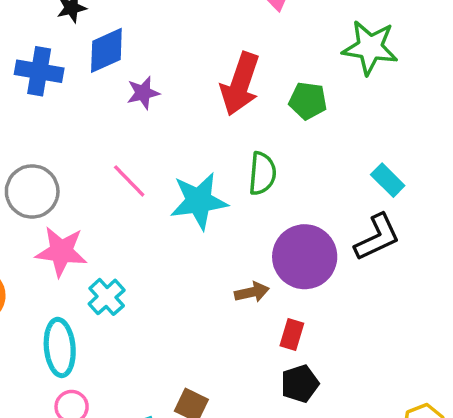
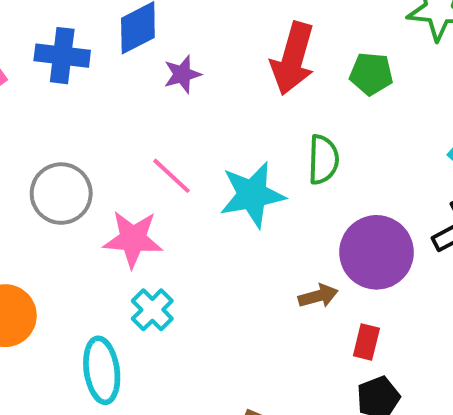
pink star: (61, 251) -> (133, 239), moved

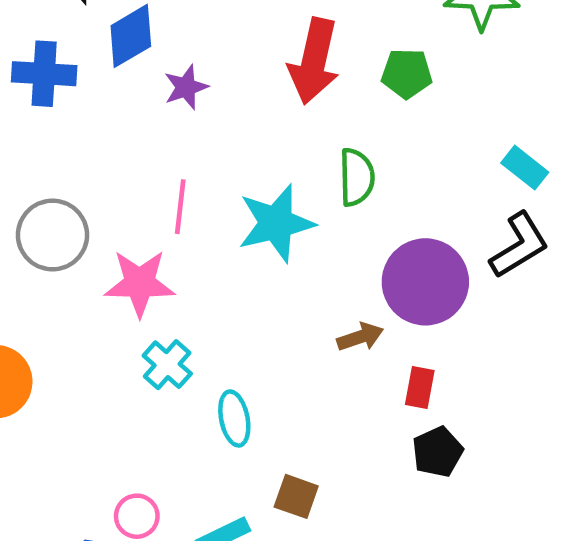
pink line: (171, 176) -> (180, 207), turned 57
cyan ellipse: (102, 370) -> (234, 418), moved, size x0.7

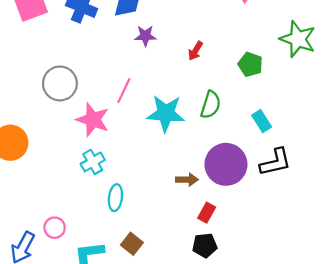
red arrow: (314, 61) -> (195, 51), moved, size x0.5
cyan rectangle: (525, 168) -> (262, 121), moved

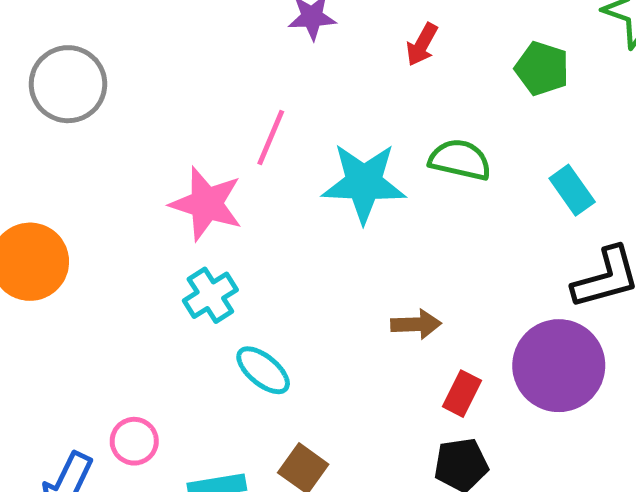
gray circle: (60, 83) -> (68, 84), moved
green semicircle: (211, 105) -> (460, 160), turned -92
purple circle: (226, 164) -> (559, 366), moved
cyan ellipse: (115, 198) -> (263, 370), turned -55

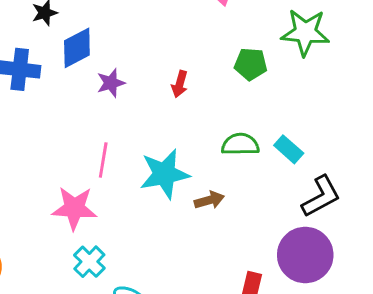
green pentagon: (542, 69) -> (251, 64), moved
green semicircle: (460, 160) -> (240, 144), moved
brown arrow: (416, 324) -> (209, 200), moved

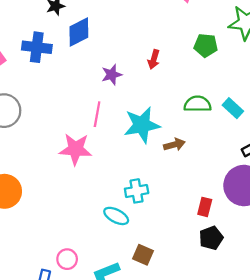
purple star: (111, 83) -> (112, 75), moved
cyan cross: (89, 262) -> (137, 191), moved, turned 35

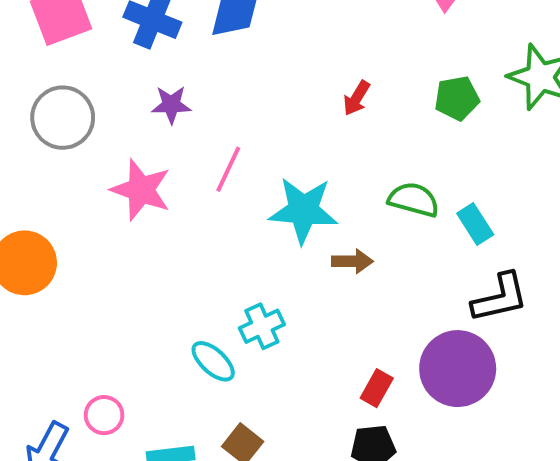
green pentagon: (206, 45) -> (457, 98), turned -30
purple star: (112, 75) -> (171, 105), moved
pink star: (76, 149) -> (141, 190), moved
cyan cross: (137, 191) -> (262, 326), turned -30

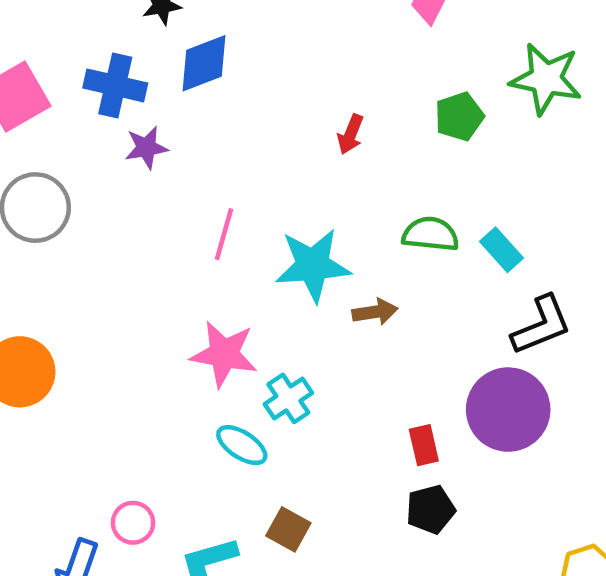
purple star: (171, 105) -> (146, 148), moved
pink star: (141, 190) -> (224, 354), moved
red rectangle: (377, 388) -> (424, 445), turned -33

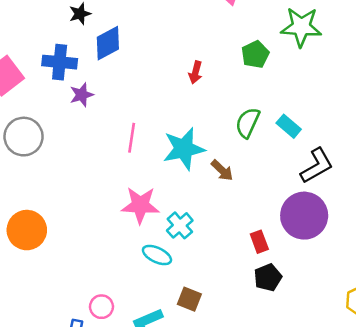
green semicircle: (430, 234) -> (248, 123), turned -64
brown arrow: (375, 312) -> (222, 170), turned 60

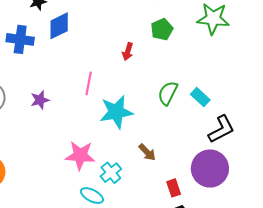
green pentagon: (255, 54) -> (162, 29), moved
purple star: (82, 95) -> (40, 100), moved
pink line: (132, 138) -> (89, 83), moved
brown arrow: (222, 170) -> (147, 152), moved

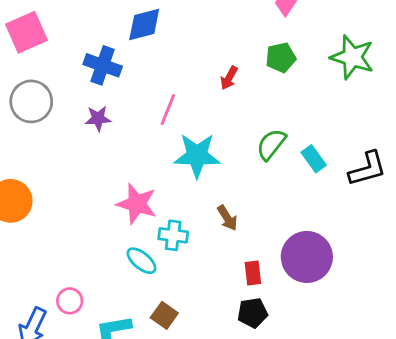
blue cross: (20, 39) -> (103, 65), moved
black L-shape: (221, 129) -> (367, 169), moved
cyan cross: (111, 173) -> (173, 235), turned 35

